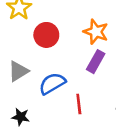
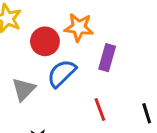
orange star: (96, 32) -> (79, 27), moved
blue semicircle: (52, 83) -> (62, 73), moved

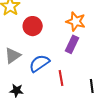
orange star: (79, 27) -> (76, 21), moved
blue semicircle: (62, 73) -> (39, 63), moved

